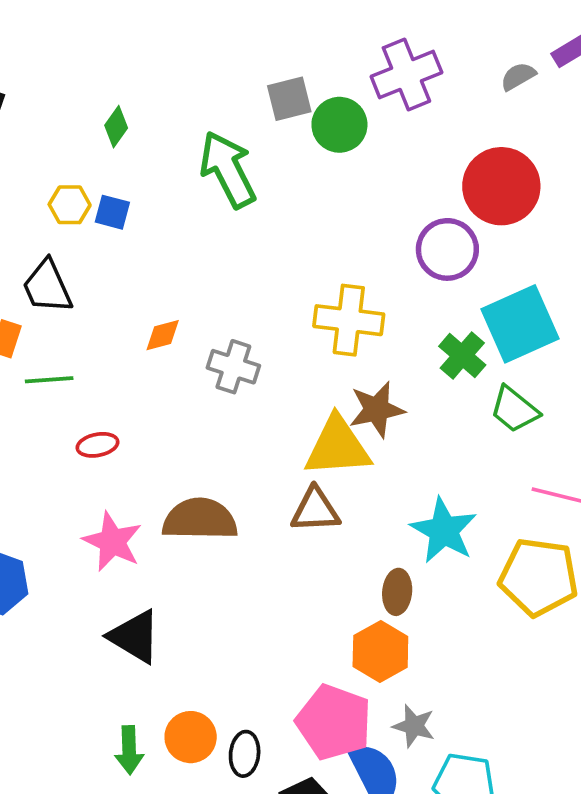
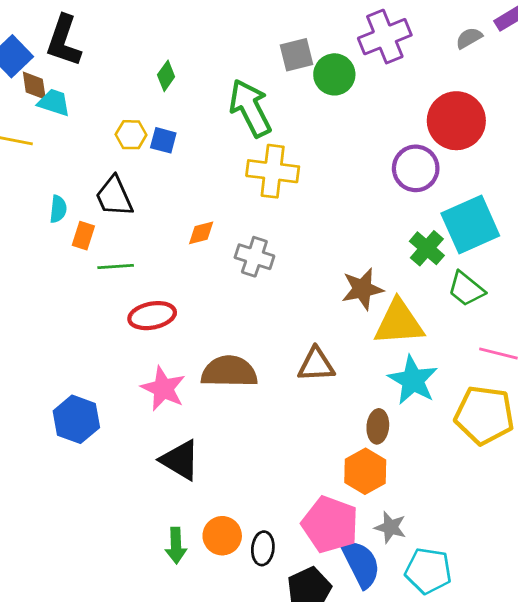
yellow cross: (349, 320) -> (273, 171), moved
red ellipse: (98, 445) -> (152, 316), size x1.5
yellow triangle: (338, 447) -> (399, 323), moved

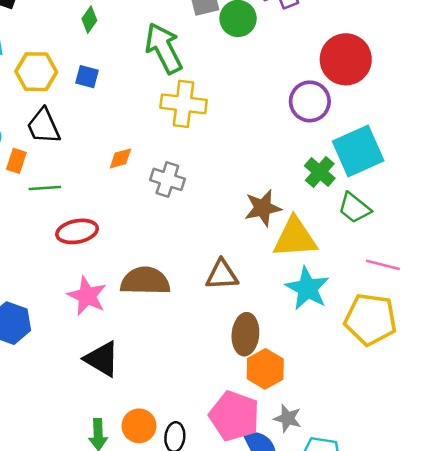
yellow hexagon: (131, 135) -> (36, 72), moved, size x1.5
brown ellipse: (378, 426) -> (245, 334), moved, size x1.4

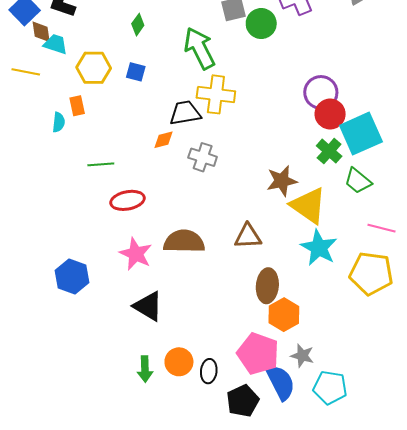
red circle: (346, 59) -> (330, 114), moved, size x0.7
black trapezoid: (44, 126) -> (185, 113), moved, turned 104
orange rectangle: (16, 161) -> (77, 106), moved, turned -30
yellow triangle: (295, 238) -> (308, 206), turned 39

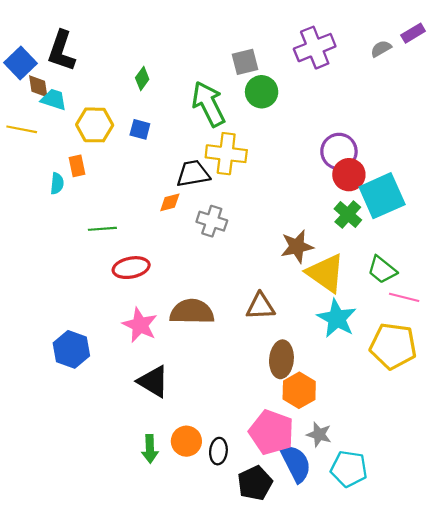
green circle: (261, 24) -> (262, 92), moved
green trapezoid: (358, 181) -> (382, 270), moved

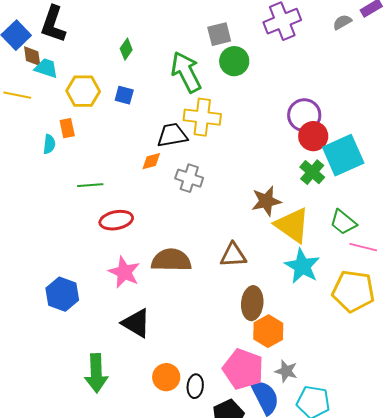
green arrow: (150, 449) -> (96, 373), moved, size x1.5

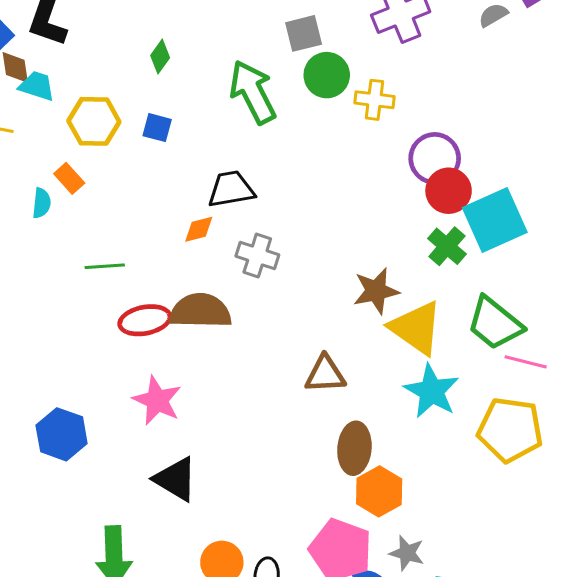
yellow cross: (202, 117) -> (375, 100), moved, size x0.7
orange rectangle: (67, 128) -> (69, 178), turned -30
green trapezoid: (343, 222) -> (495, 323), size x1.4
brown semicircle: (171, 260) -> (200, 311), moved

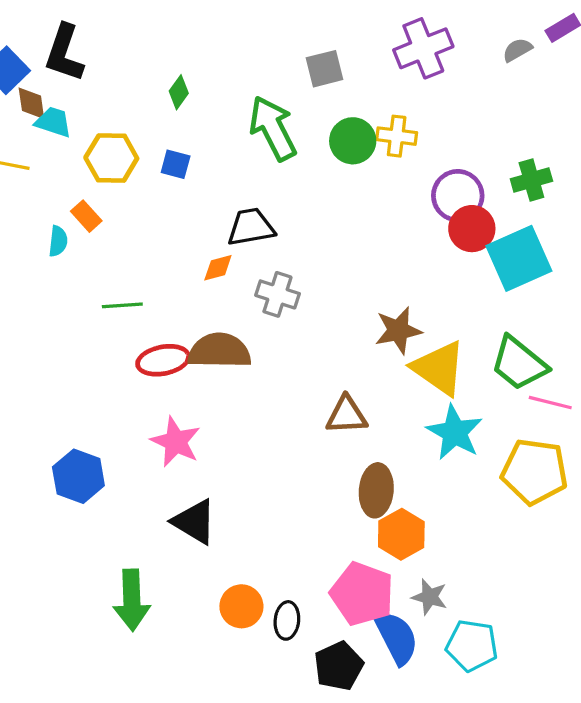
green circle: (327, 75) -> (353, 141), moved
green cross: (447, 246) -> (531, 180), moved, turned 33

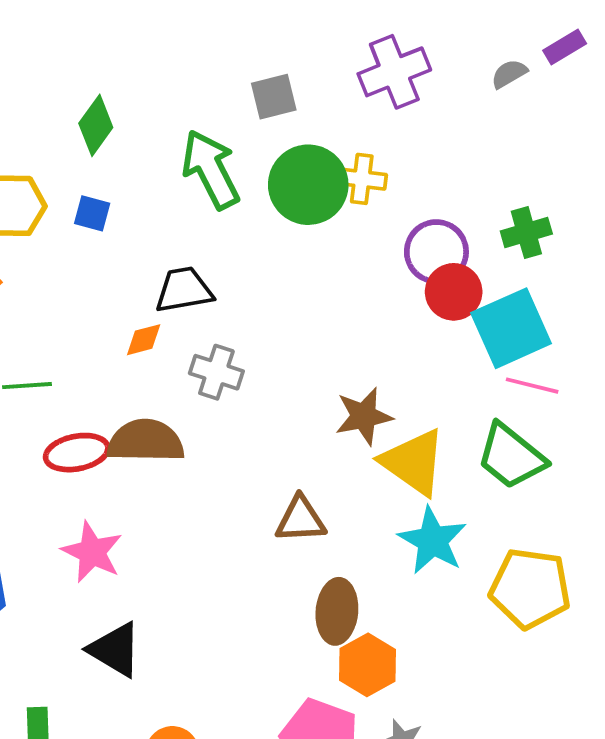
green diamond: (179, 92) -> (96, 125), size x1.4
green circle: (353, 141) -> (308, 185), size x1.4
pink line: (550, 403) -> (532, 386), moved

